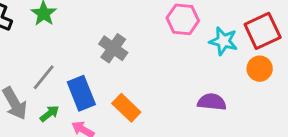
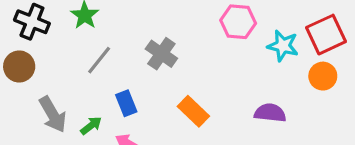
gray line: (44, 77) -> (99, 60), moved
blue rectangle: (81, 93) -> (126, 103), size x0.7
orange rectangle: (126, 108) -> (193, 111), moved

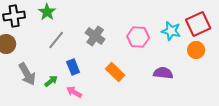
black cross: (32, 22) -> (14, 16), turned -30
pink hexagon: (238, 22) -> (138, 37), moved

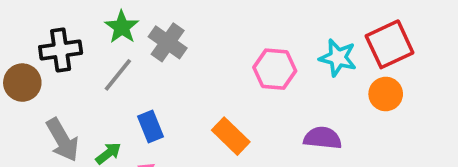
green star: (47, 12) -> (122, 27), moved
black cross: (14, 16) -> (61, 50), moved
gray cross: (95, 36) -> (168, 42), moved

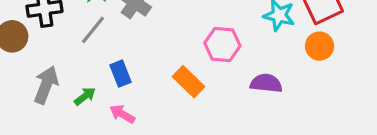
pink hexagon: (275, 69) -> (222, 44), moved
gray arrow: (62, 140) -> (46, 85), turned -129

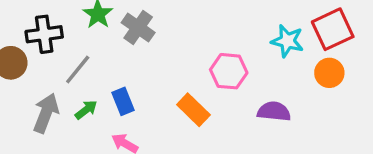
gray line: (93, 30) -> (78, 69), moved
green arrow: (85, 96) -> (86, 110), moved

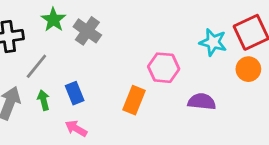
green arrow: (86, 110) -> (44, 100), turned -66
orange rectangle: (193, 110) -> (134, 100), turned 68

